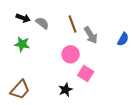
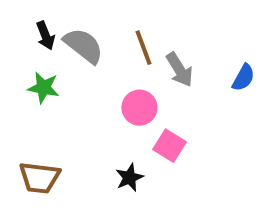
black arrow: (23, 18) -> (45, 36), turned 48
gray semicircle: (42, 23) -> (83, 46), size x1.5
brown trapezoid: (20, 90) -> (39, 178), turned 55

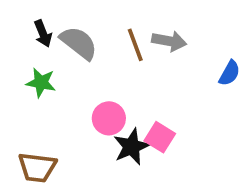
gray arrow: (179, 70) -> (169, 41), moved, turned -48
pink circle: (139, 108) -> (109, 118), moved
black star: (129, 178) -> (131, 147), moved, size x1.4

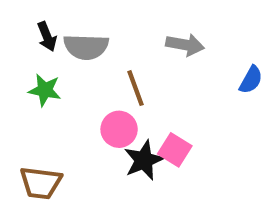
gray semicircle: (79, 43) -> (86, 47), turned 144
brown line: (135, 45) -> (136, 88), moved

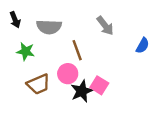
black arrow: (47, 36) -> (15, 20), moved
gray arrow: (185, 45) -> (105, 26), turned 42
brown trapezoid: (41, 183) -> (38, 84), moved, turned -30

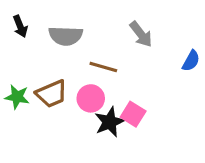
brown line: (77, 50) -> (103, 67), turned -54
green star: (26, 51) -> (17, 97), moved
brown trapezoid: (38, 84) -> (52, 94), moved

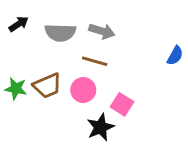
black arrow: (20, 26) -> (19, 24), turned -102
gray arrow: (141, 34) -> (102, 31), moved, turned -35
black star: (110, 122) -> (100, 127), moved

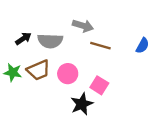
black arrow: (19, 24) -> (23, 39), moved
gray semicircle: (60, 33) -> (50, 41), moved
brown line: (95, 61) -> (100, 46), moved

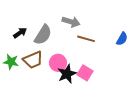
gray semicircle: (50, 41) -> (43, 35), turned -60
black star: (82, 104) -> (67, 74), moved

